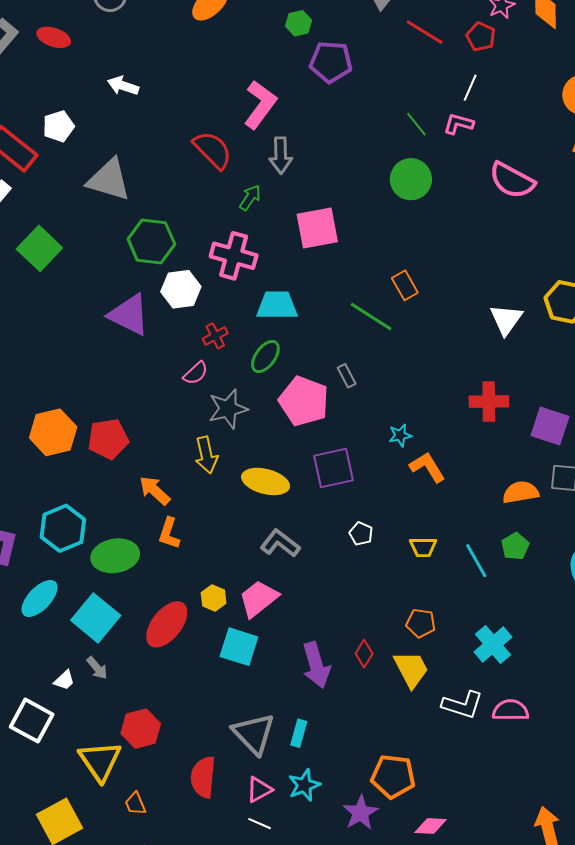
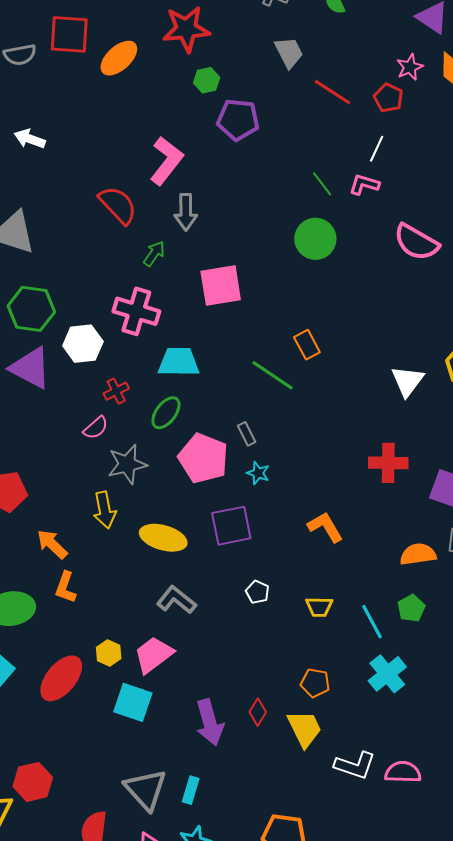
green hexagon: (151, 241) -> (31, 309), moved
cyan star: (400, 435) -> (258, 473), moved, turned 30
cyan cross: (493, 645) -> (387, 674), moved

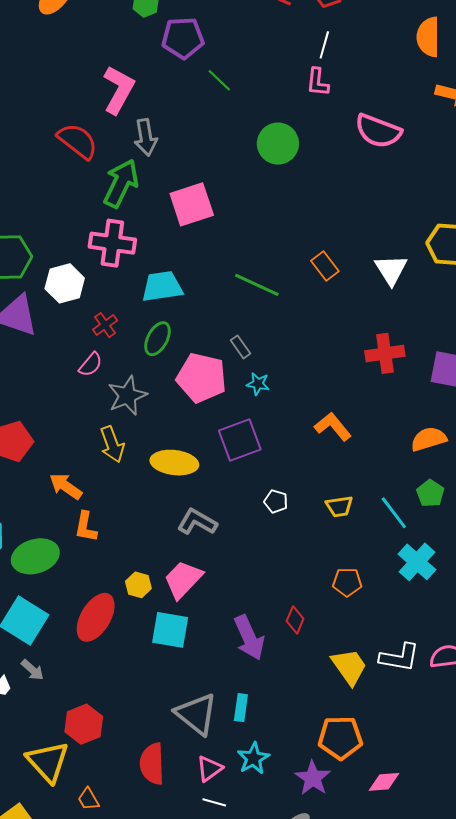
green line: (322, 184) -> (219, 80), moved
pink L-shape: (364, 184) -> (318, 82), turned -92
green arrow: (154, 254) -> (121, 183), size x1.8
orange rectangle: (307, 345) -> (325, 266), moved
yellow trapezoid: (305, 729) -> (349, 667), moved

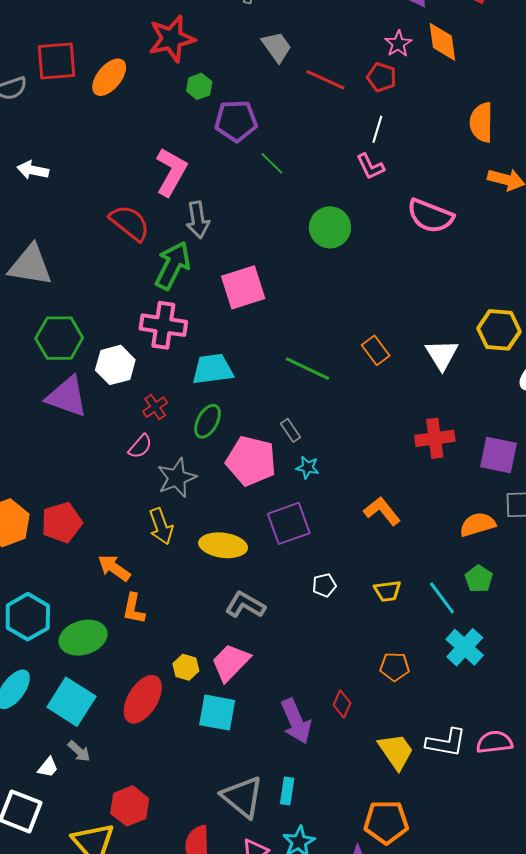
pink L-shape: (318, 82) -> (370, 166), turned -32
white pentagon: (276, 501) -> (324, 585), turned -30

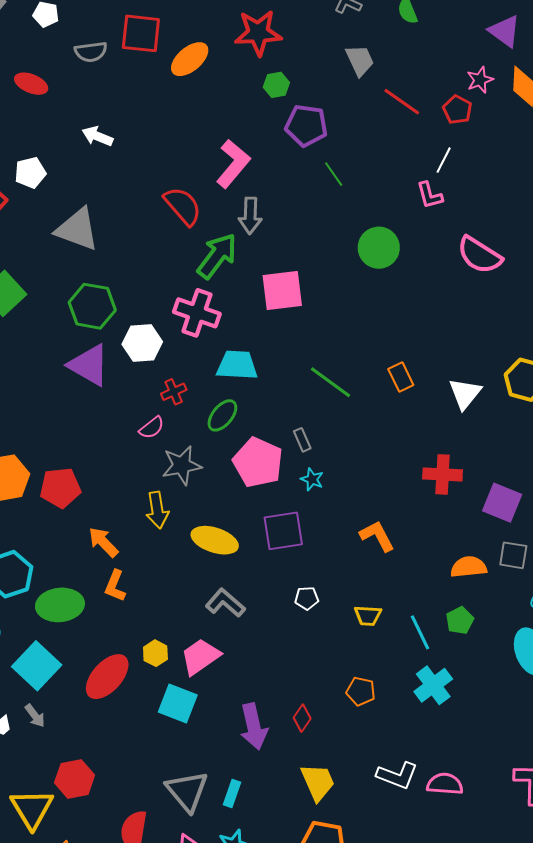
yellow trapezoid: (396, 751) -> (318, 782), moved

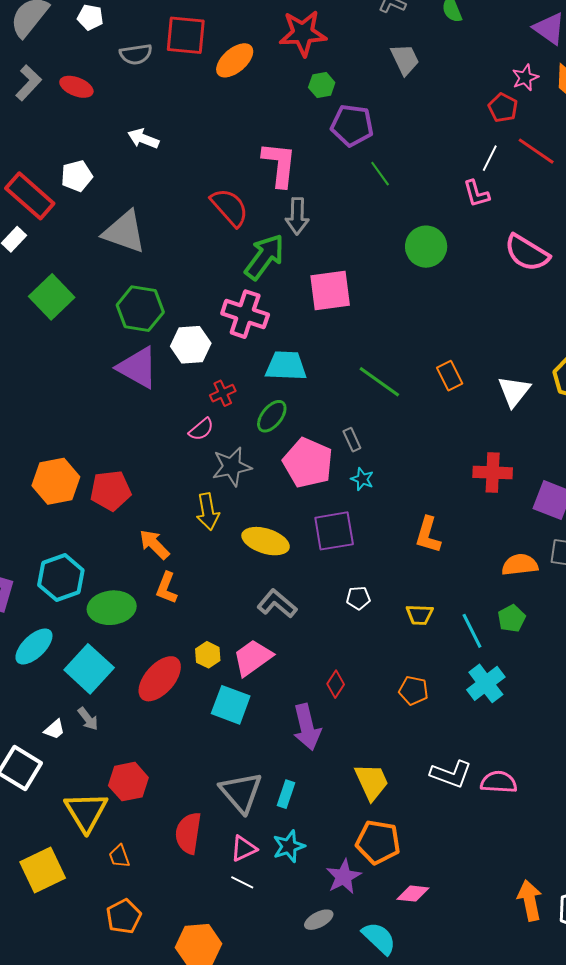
red line: (402, 102) -> (536, 151), moved
pink L-shape: (233, 164) -> (279, 164), turned -33
orange L-shape: (377, 536) -> (428, 535), turned -135
red diamond: (302, 718) -> (336, 684), moved

